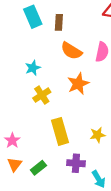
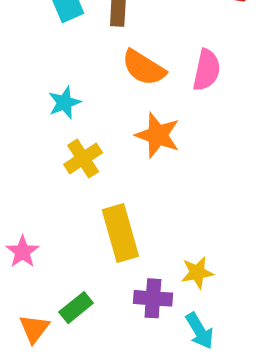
orange star: (78, 84) -> (158, 135), turned -30
yellow star: (97, 135) -> (197, 273), moved
orange triangle: (15, 164) -> (34, 329), moved

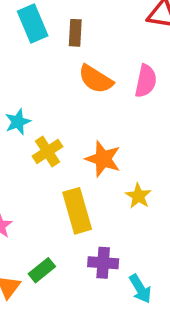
cyan star: (64, 103) -> (18, 122), moved
orange star: (158, 135) -> (103, 159), moved
yellow star: (197, 273) -> (138, 196), moved, turned -30

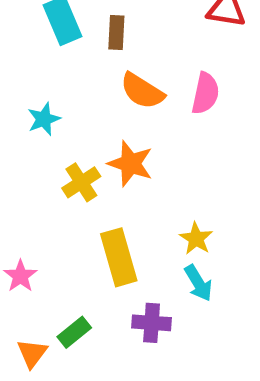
cyan star: (18, 122) -> (44, 119), moved
orange star: (103, 159) -> (130, 164), moved
cyan arrow: (140, 289) -> (198, 283), moved

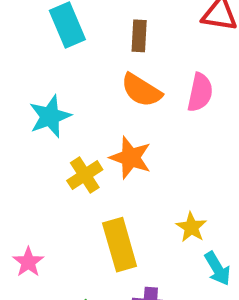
brown rectangle: (116, 32) -> (139, 36), moved
cyan star: (44, 119) -> (50, 116), size x1.4
cyan arrow: (198, 283) -> (217, 269), moved

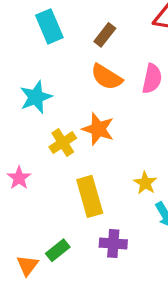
brown rectangle: (139, 36) -> (105, 35), turned 35
pink star: (28, 262) -> (19, 178), moved

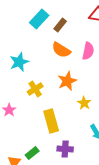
cyan rectangle: (49, 26) -> (39, 19), moved, turned 66
orange star: (98, 129) -> (67, 81), moved, turned 30
yellow star: (145, 183) -> (84, 103), moved

